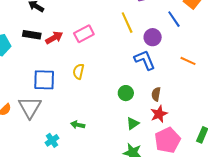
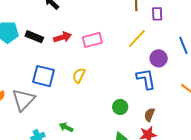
yellow line: (127, 23) -> (137, 39), turned 55
black rectangle: (32, 35) -> (34, 37), moved

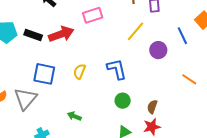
red arrow: (62, 37) -> (61, 34), size x1.4
pink rectangle: (92, 40) -> (93, 15), moved
blue L-shape: (146, 79) -> (117, 69), moved
green arrow: (66, 127) -> (74, 116), moved

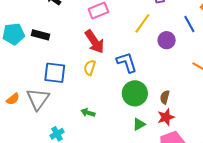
red arrow: (61, 34) -> (95, 42), moved, turned 80
green circle: (123, 101) -> (135, 93), size x1.6

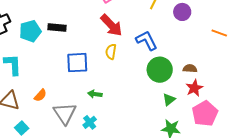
brown semicircle: (165, 97) -> (190, 68), turned 88
gray triangle: (38, 99) -> (65, 113), moved
green arrow: (88, 113) -> (95, 94), moved

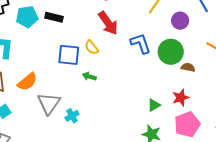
yellow semicircle: (111, 52) -> (92, 47), moved, turned -56
brown semicircle: (190, 68) -> (188, 67), moved
green circle: (160, 70) -> (171, 52), moved
green arrow: (95, 94) -> (89, 76), moved
orange semicircle: (40, 95) -> (27, 82), size x1.5

